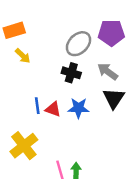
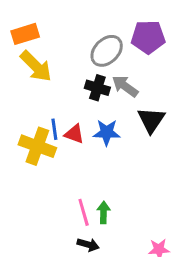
yellow arrow: (23, 56) -> (36, 66), size x1.6
gray arrow: (108, 72) -> (125, 86), moved
yellow cross: (24, 146) -> (37, 146), moved, turned -32

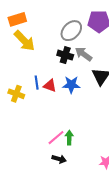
yellow cross: (37, 146) -> (16, 94), moved, size x0.7
pink line: (84, 212) -> (56, 138), turned 66

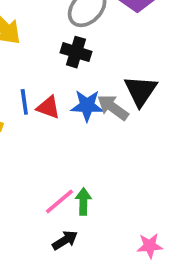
gray arrow: (84, 54) -> (113, 107), moved
black arrow: (59, 159) -> (65, 240), turned -48

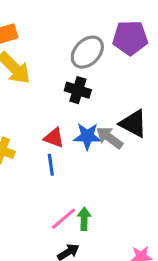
black triangle: (141, 91) -> (133, 124), turned -36
blue line: (24, 102) -> (51, 165), moved

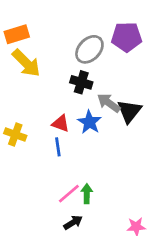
black triangle: (133, 124) -> (129, 111), turned 40
blue star: (87, 136) -> (89, 122), turned 30
gray arrow: (110, 138) -> (109, 103), moved

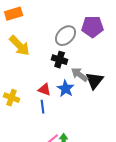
orange rectangle: (17, 34) -> (14, 14), moved

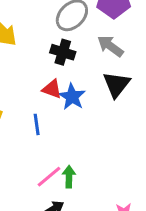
gray arrow: (80, 75) -> (110, 46), moved
red triangle: (45, 90) -> (52, 89), moved

